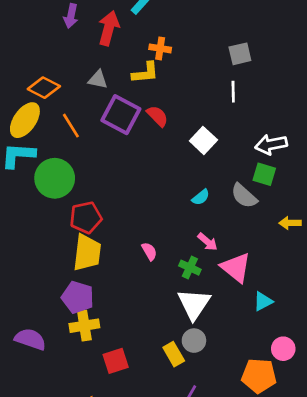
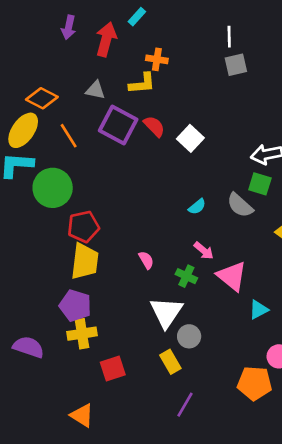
white line: (233, 92) -> (229, 37), moved
white square: (203, 140) -> (190, 138), moved
white triangle: (194, 304) -> (166, 312), moved
gray circle: (194, 341) -> (189, 336), moved

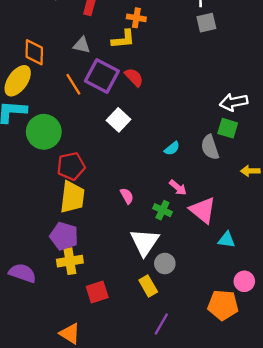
orange diamond: (42, 98) -> (34, 52), turned 64
orange line: (69, 136) -> (73, 84), moved
white square: (190, 138) -> (119, 120), moved
gray semicircle: (240, 205) -> (210, 147), turned 30
cyan triangle: (259, 310) -> (227, 240), turned 36

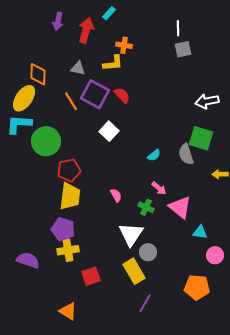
white arrow: (234, 102) -> (207, 101), moved
green square: (228, 128) -> (201, 138), size x1.4
pink circle: (244, 281) -> (215, 255), moved
yellow rectangle: (148, 286) -> (134, 271), size x1.4

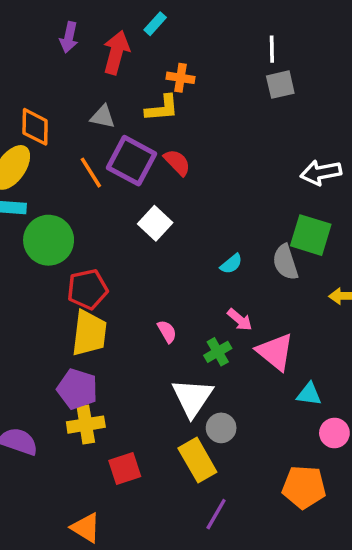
green cross: (146, 207) -> (218, 352), turned 35

